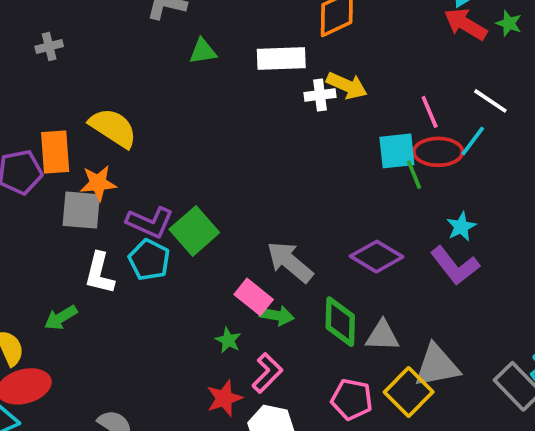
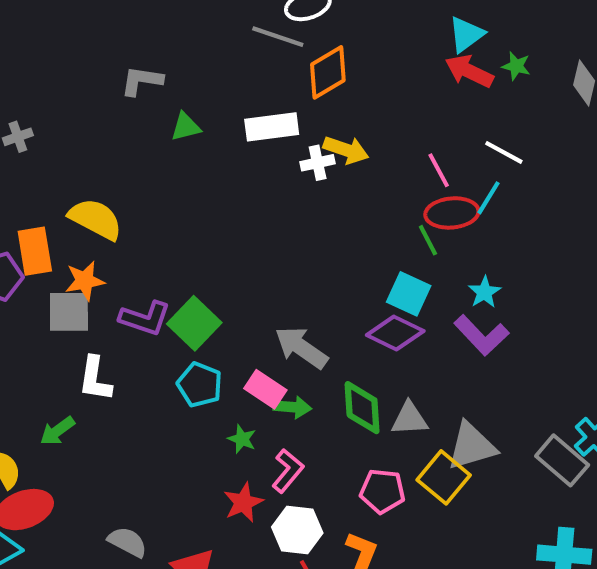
cyan square: (397, 151) -> (409, 294), moved, turned 36
cyan pentagon: (149, 260) -> (200, 385), moved

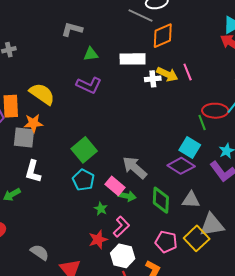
pink line: (439, 170) -> (188, 72), moved
purple L-shape: (145, 318) -> (89, 85), moved
gray triangle: (409, 419) -> (191, 200), moved

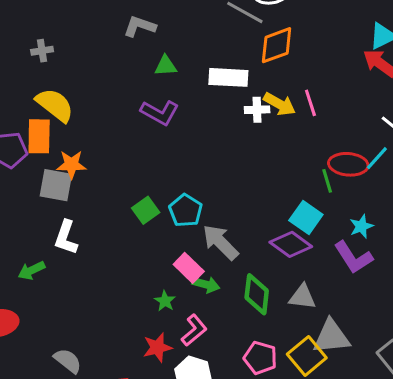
yellow semicircle: (42, 94) -> (55, 105), moved
green square: (84, 150) -> (146, 210), size x0.7
cyan pentagon: (83, 180) -> (186, 211), moved

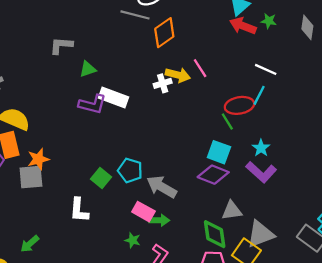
white rectangle: (228, 77) -> (114, 98), moved, turned 32
white L-shape: (66, 237) -> (79, 210), moved
green diamond: (257, 294) -> (215, 234), moved

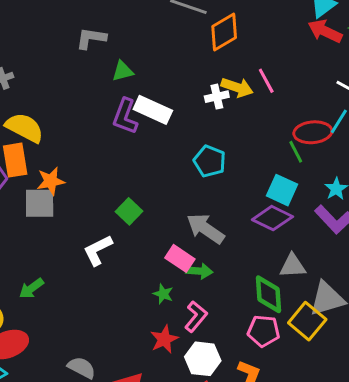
purple L-shape: (92, 104) -> (125, 116), turned 92
cyan pentagon: (130, 170) -> (210, 161), moved
white L-shape: (79, 210) -> (98, 250), turned 55

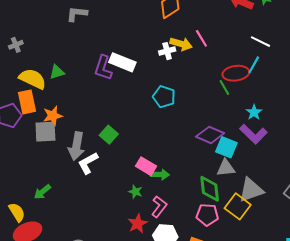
green triangle: (123, 71) -> (57, 72), moved
cyan square: (282, 190) -> (226, 147), moved
gray arrow: (205, 229) -> (76, 146), moved, turned -112

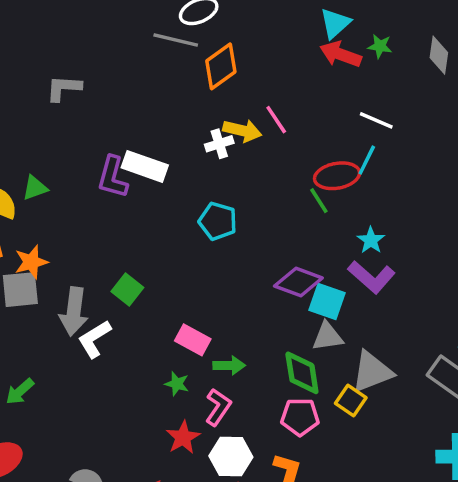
green arrow: (160, 175) -> (229, 365), moved
yellow square: (238, 206) -> (351, 401), size x0.7

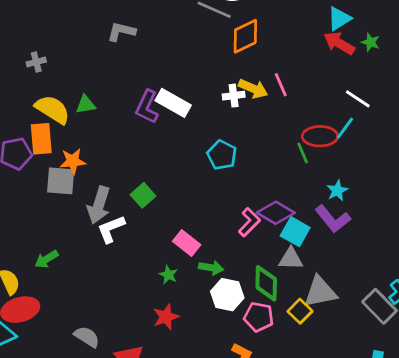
pink L-shape: (218, 407) -> (249, 222), moved
white hexagon: (231, 456) -> (227, 295), moved

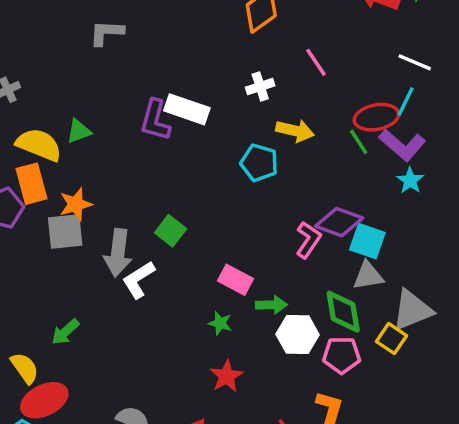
yellow arrow: (253, 89) -> (295, 131), moved
purple L-shape: (333, 219) -> (402, 145), moved

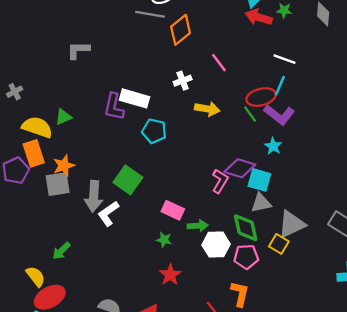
cyan pentagon: (259, 163) -> (154, 131), moved
cyan star: (410, 181) -> (273, 146), moved
green square: (171, 231) -> (128, 180), size x1.4

